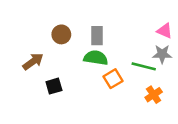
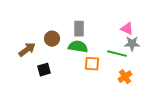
pink triangle: (165, 31) -> (127, 29), moved
brown circle: (61, 34) -> (52, 39), moved
orange square: (113, 79) -> (92, 64), turned 35

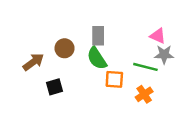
green semicircle: (78, 47) -> (97, 58), turned -132
orange cross: (125, 77) -> (144, 94), moved

